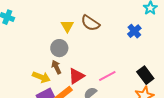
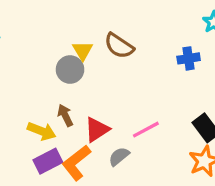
blue cross: (134, 31) -> (189, 58), turned 32
gray circle: (59, 48) -> (70, 70), moved

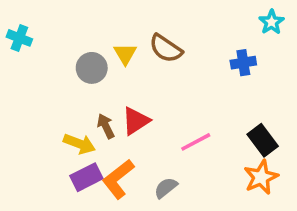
gray circle: (70, 70) -> (92, 68), moved
red triangle: (97, 130) -> (136, 121), moved
gray semicircle: (119, 156) -> (166, 188), moved

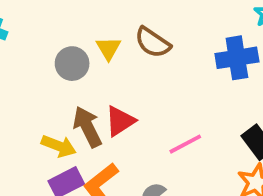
blue cross: (243, 63) -> (237, 58), size x1.5
brown arrow: (106, 126) -> (87, 127), size x1.5

